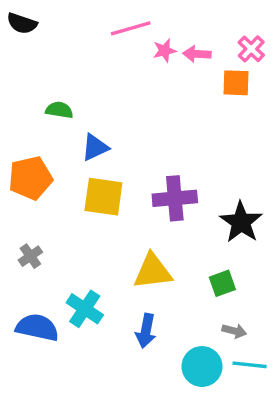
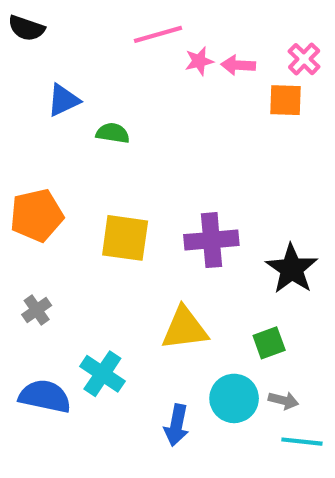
green semicircle: (59, 110) -> (113, 133), moved
blue triangle: (95, 147) -> (63, 100), moved
blue arrow: (146, 331) -> (176, 425), moved
cyan circle: (202, 367) -> (234, 398), moved

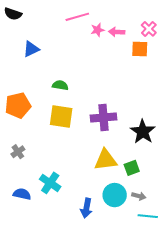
green semicircle: (113, 133) -> (60, 85), moved
yellow triangle: (185, 328) -> (106, 160), moved
blue semicircle: (45, 396) -> (22, 194), size x0.7

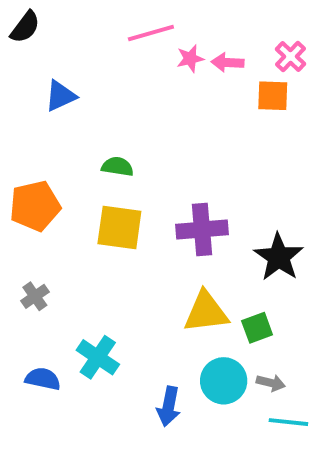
black semicircle: (13, 14) -> (25, 27), turned -72

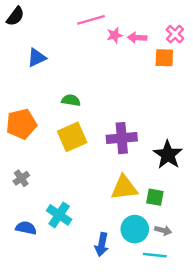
yellow square: (119, 228) -> (72, 137), turned -32
green square: (257, 328) -> (155, 197), turned 30
cyan line: (288, 422) -> (155, 255), moved

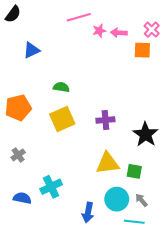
purple cross: (122, 138) -> (105, 120), size x0.7
cyan cross: (59, 215) -> (51, 187), turned 30
gray arrow: (163, 230) -> (141, 200), turned -144

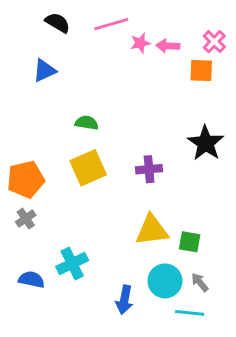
black semicircle: (13, 14) -> (58, 23), moved, turned -96
orange pentagon: (18, 108) -> (26, 179), moved
black star: (146, 134) -> (206, 143), moved

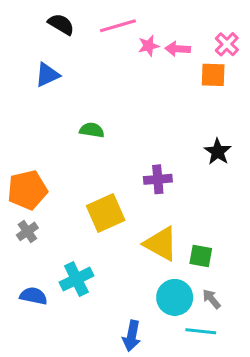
black star: (206, 143) -> (218, 152), size x0.7
yellow square: (88, 168) -> (106, 213), moved
yellow triangle: (152, 230) -> (161, 244), turned 36
blue arrow: (124, 300) -> (132, 336), moved

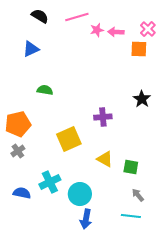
green semicircle: (92, 130) -> (45, 90), moved
yellow triangle: (161, 244) -> (105, 159), size x0.7
cyan circle: (175, 297) -> (80, 194), moved

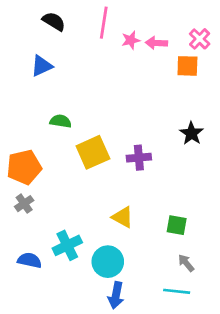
pink line: (77, 17) -> (104, 23), turned -65
yellow square: (69, 139) -> (93, 152), moved
yellow triangle: (105, 159) -> (123, 217), moved

